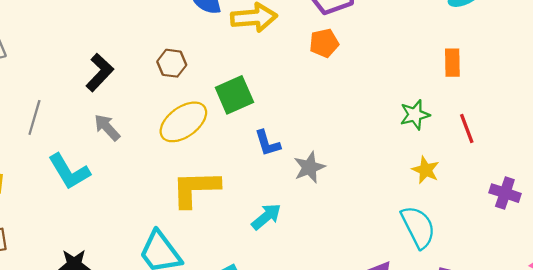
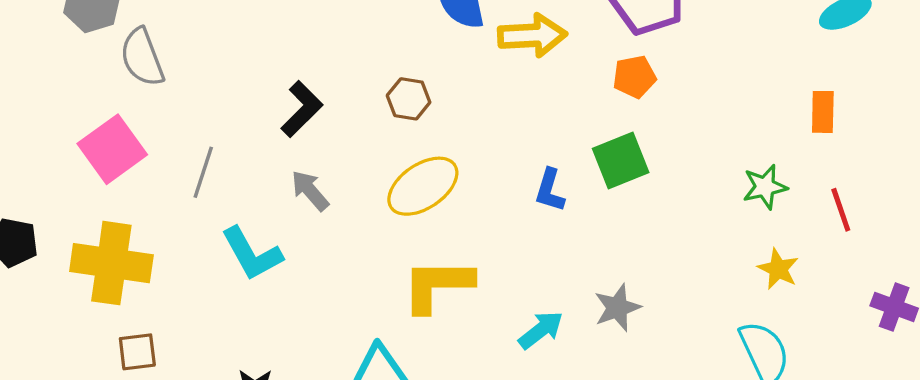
green square: (234, 95) -> (621, 161), moved
blue L-shape: (267, 143) -> (550, 190), moved, turned 32
gray star: (309, 167) -> (617, 308), moved

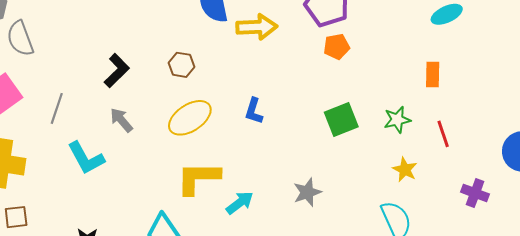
orange pentagon: (634, 77) -> (337, 47), moved
green square: (621, 161) -> (341, 119), moved
blue L-shape: (550, 190) -> (254, 111), moved
cyan arrow: (541, 330) -> (240, 203), moved

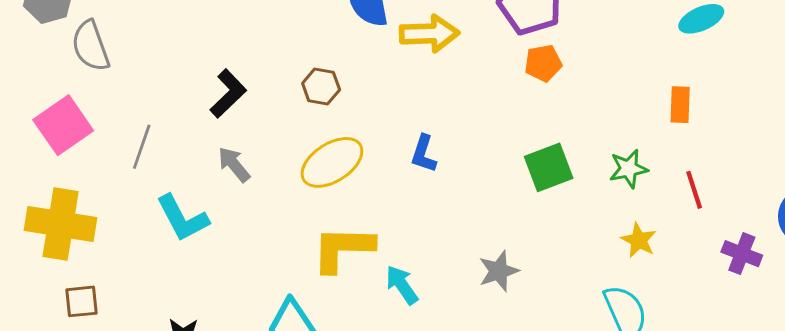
purple cross: (475, 193) -> (742, 254), moved
cyan arrow: (240, 203) -> (402, 285), turned -88

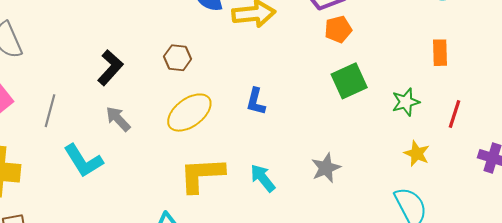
green square: (549, 167) -> (349, 81), moved
red line: (694, 190) -> (455, 114), turned 40
gray star: (499, 271) -> (326, 168), moved
cyan arrow: (402, 285) -> (263, 178), moved

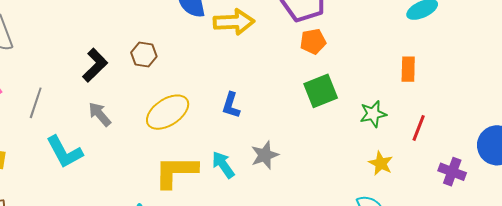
brown hexagon: (178, 58) -> (144, 54), moved
gray star: (326, 168) -> (265, 155), moved
cyan arrow: (263, 178) -> (223, 165), moved

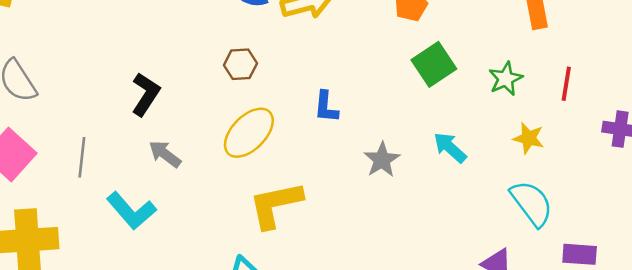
brown hexagon: (144, 54) -> (240, 64), moved
cyan arrow: (223, 165) -> (450, 148), moved

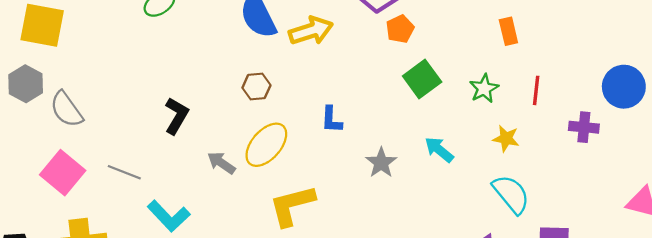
gray arrow: (165, 154) -> (221, 163), moved
gray line: (82, 157) -> (124, 172), turned -72

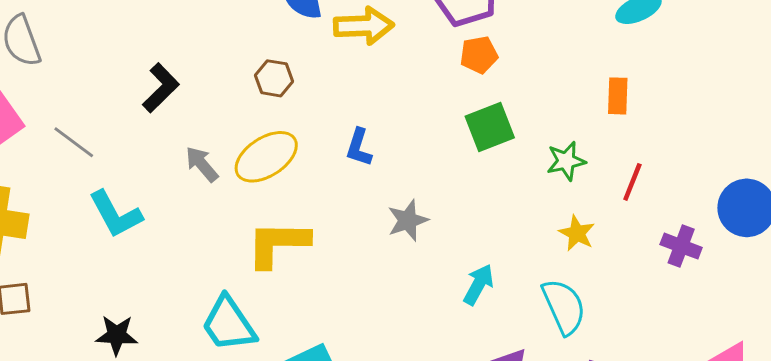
cyan arrow: (439, 150) -> (478, 285), moved, turned 64

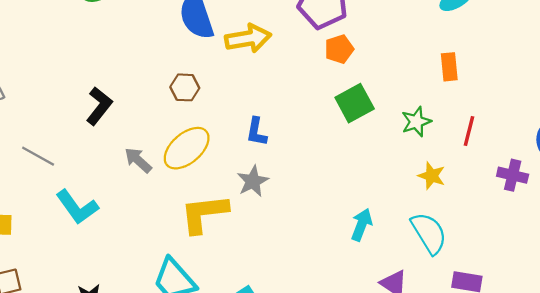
gray star: (408, 220) -> (253, 181), moved

